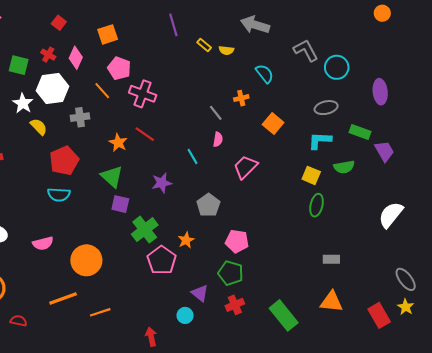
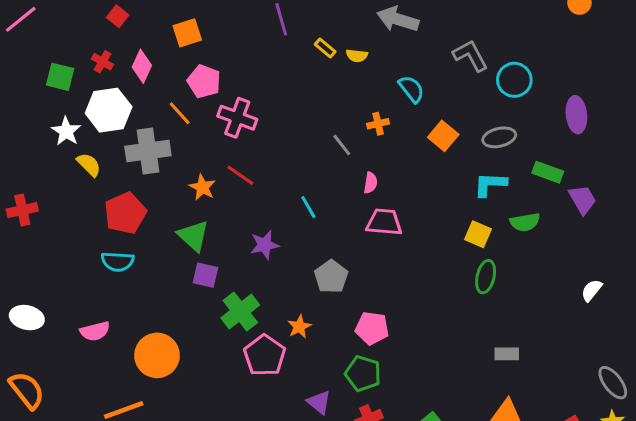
gray cross: (80, 117) -> (148, 151), size x1.6
orange square: (273, 124) -> (443, 136), moved
pink semicircle: (218, 139) -> (371, 183), moved
pink trapezoid: (245, 167) -> (384, 222), turned 50
white semicircle: (391, 215) -> (592, 290), size x0.6

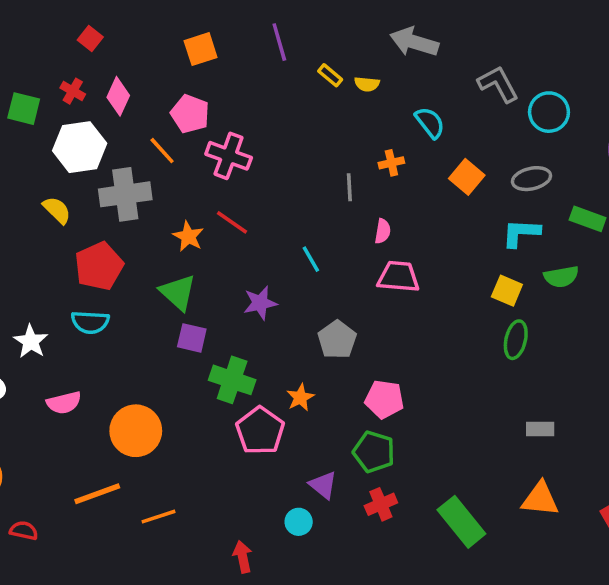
orange square: (187, 33) -> (201, 49), moved
white star: (66, 131) -> (31, 341), moved
gray line: (342, 145) -> (349, 187), turned 35
green cross: (240, 311) -> (232, 380), turned -33

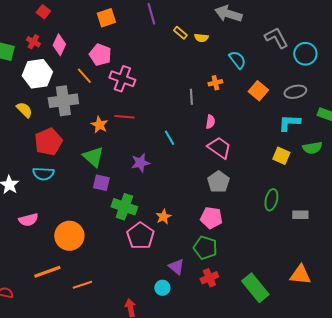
red line: (232, 222) -> (124, 117), turned -30
pink trapezoid: (398, 277) -> (219, 148), turned 30
gray pentagon: (337, 340) -> (218, 182), moved
green ellipse: (516, 340) -> (271, 200), moved
gray rectangle: (540, 429) -> (300, 215), moved

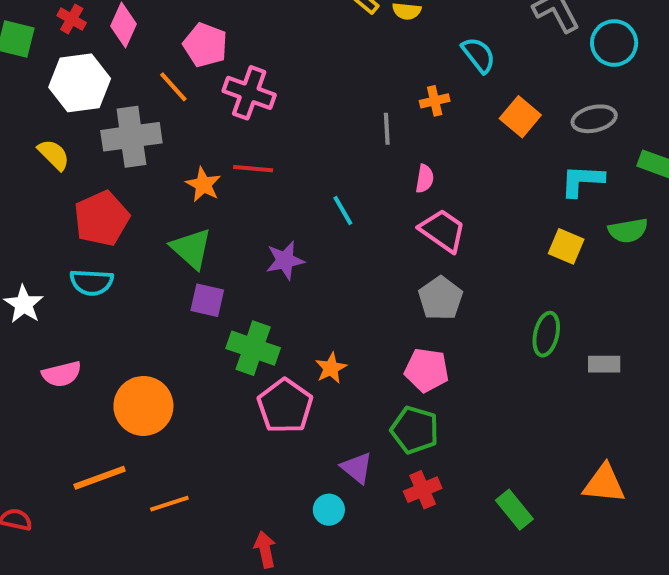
green rectangle: (255, 288) -> (514, 510), size x0.7

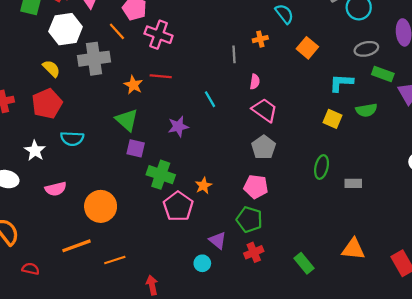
gray ellipse: (594, 119) -> (366, 49), moved
red pentagon: (102, 218) -> (47, 104), moved
red arrow: (265, 550) -> (152, 285), moved

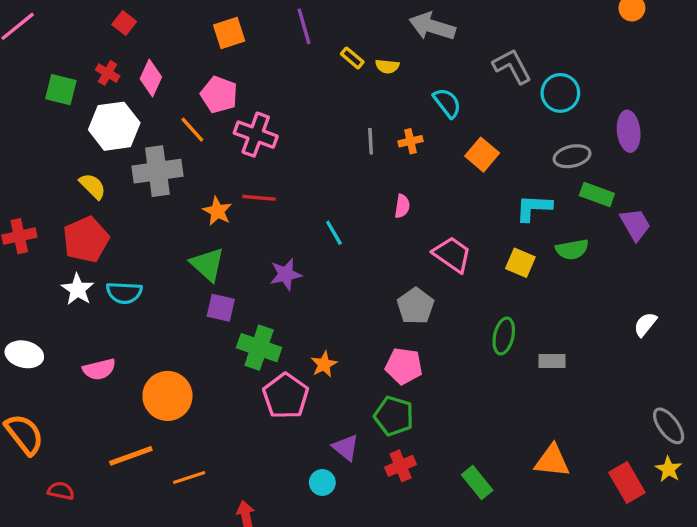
gray line: (234, 54) -> (371, 141), moved
pink trapezoid: (265, 110) -> (452, 254), moved
white star: (35, 151) -> (78, 289), moved

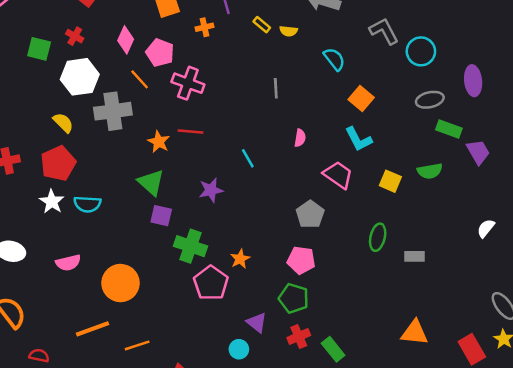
pink diamond: (151, 78) -> (126, 40), moved
orange cross: (411, 141) -> (205, 27), moved
cyan L-shape: (534, 208) -> (359, 139), moved, turned -120
green rectangle: (477, 483) -> (333, 349), moved

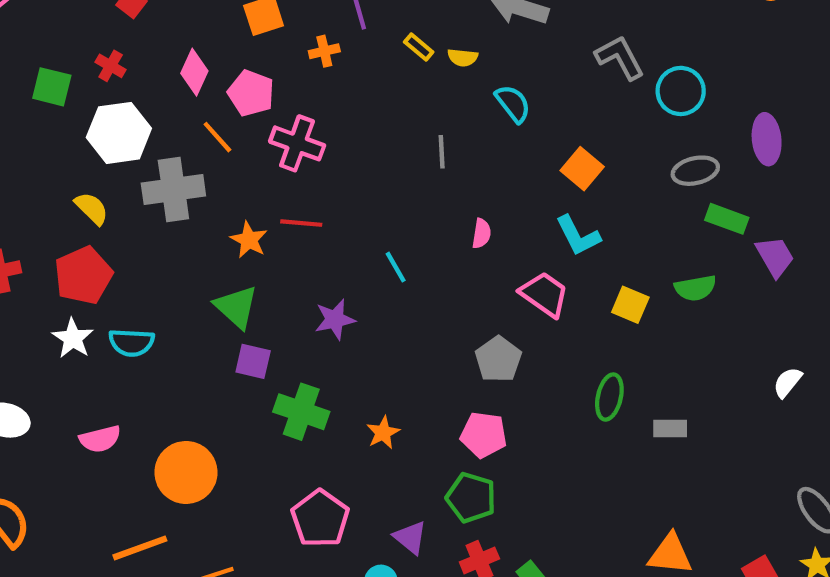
cyan semicircle: (334, 59) -> (513, 104), moved
pink pentagon: (211, 283) -> (320, 519), moved

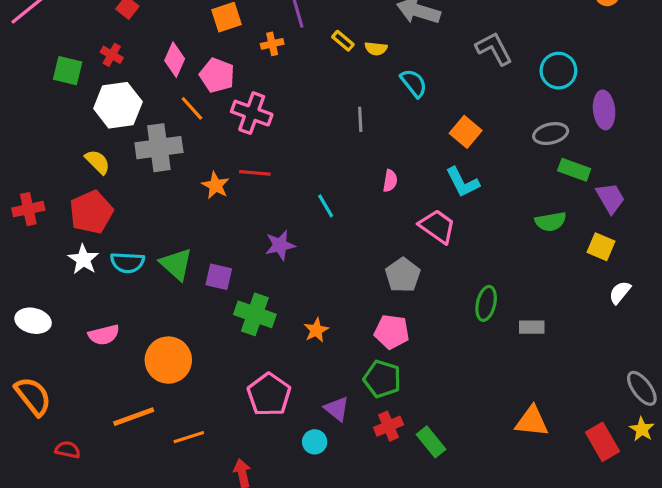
cyan circle: (681, 91) -> (558, 71), moved
yellow square: (630, 305) -> (601, 247), moved
green triangle: (236, 307) -> (176, 264), moved

